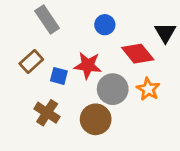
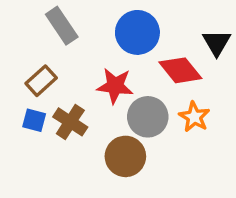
blue circle: (105, 25) -> (137, 32), size x1.6
blue square: (59, 76) -> (34, 120), moved
brown cross: (47, 113) -> (70, 122), moved

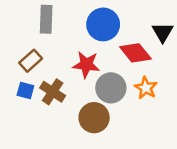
gray rectangle: (62, 26) -> (46, 19), turned 36

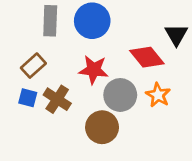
blue circle: (103, 24) -> (92, 21), moved

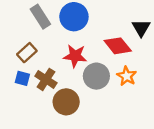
gray rectangle: (50, 21) -> (40, 17), turned -35
brown circle: (102, 127) -> (66, 102), moved

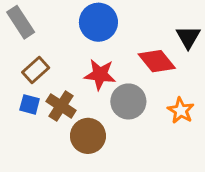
gray rectangle: (40, 17) -> (21, 22), moved
orange star: (127, 76) -> (181, 110), moved

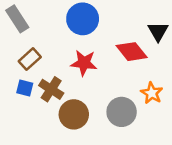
gray circle: (128, 101) -> (122, 112), moved

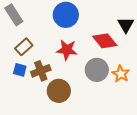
brown cross: (51, 89) -> (41, 71), turned 36
gray circle: (122, 112) -> (97, 70), moved

